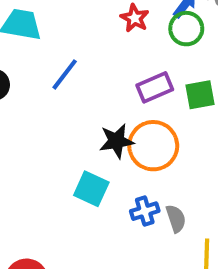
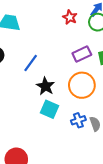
blue line: (65, 74) -> (31, 63), moved
black star: (116, 141) -> (45, 86), moved, turned -30

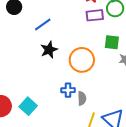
purple rectangle: (82, 54) -> (95, 15), moved
cyan square: (49, 109) -> (28, 106), moved

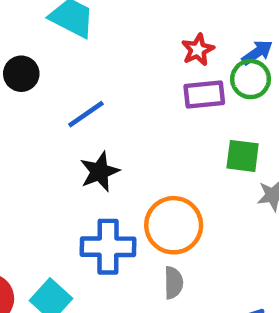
orange circle: (82, 60) -> (174, 225), moved
blue cross: (68, 90) -> (108, 247), moved, size x1.6

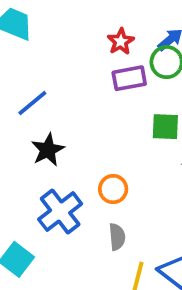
orange circle: (174, 225) -> (113, 189), size x0.6
blue cross: (108, 247) -> (60, 212), turned -33

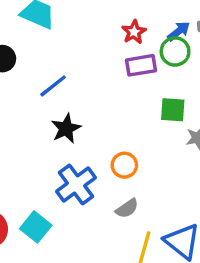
gray semicircle: (117, 237) -> (127, 208), turned 60

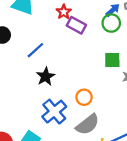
red star: (134, 32) -> (64, 12), moved
purple rectangle: (141, 65) -> (76, 25), moved, turned 42
gray semicircle: (127, 208) -> (88, 124), size x1.6

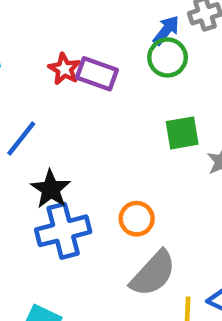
red star: (64, 12) -> (64, 69), moved
blue cross: (54, 112) -> (63, 231), moved, turned 35

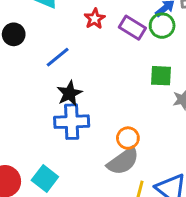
purple rectangle: (97, 74) -> (132, 28), moved
orange circle: (137, 219) -> (128, 138), moved

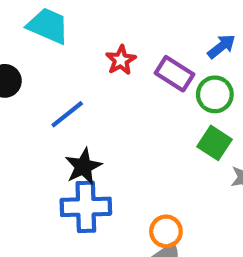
green circle: (162, 26) -> (215, 94), moved
green square: (161, 76) -> (214, 143), turned 30

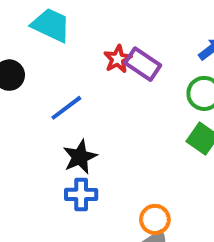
purple rectangle: (175, 74) -> (143, 64), moved
blue cross: (86, 207) -> (81, 194), size x0.7

